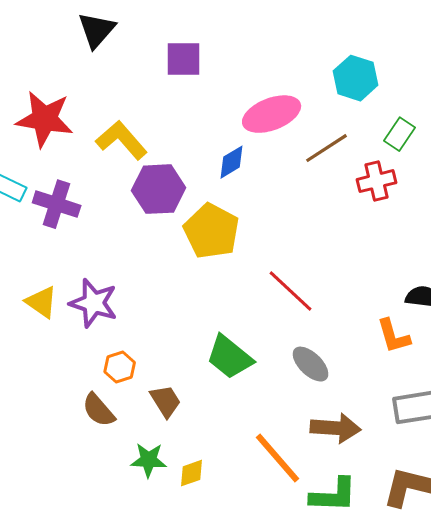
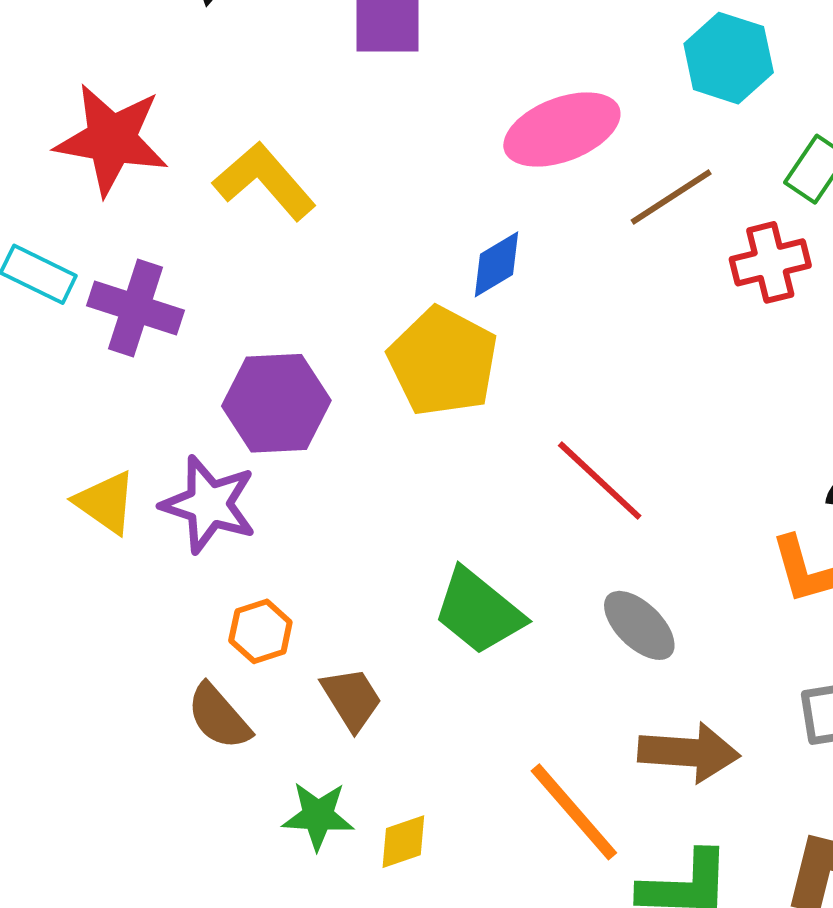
blue diamond: (232, 162) -> (496, 264), moved
purple hexagon: (159, 189) -> (276, 403), moved

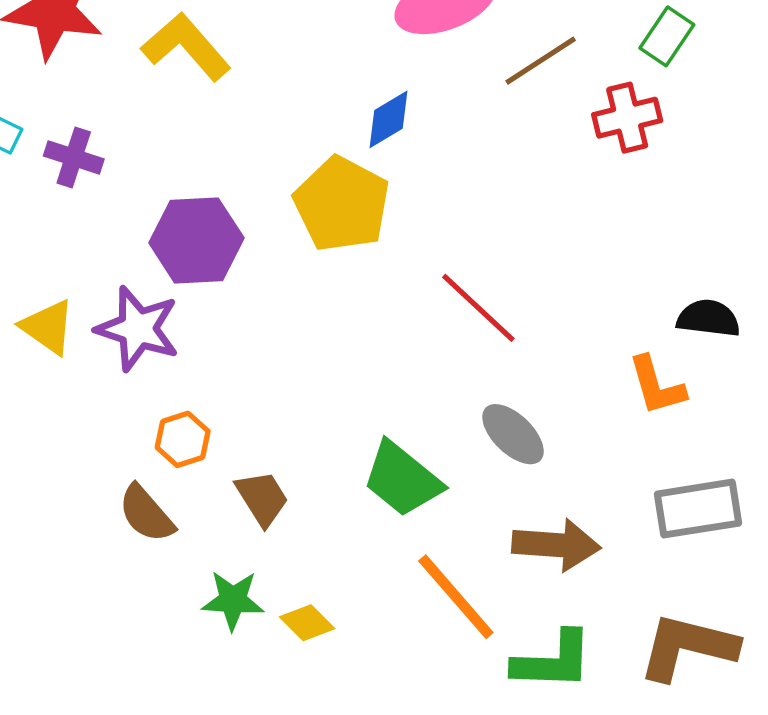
purple cross: (135, 308) -> (74, 157), size x0.7
green trapezoid: (479, 612) -> (402, 479), moved
yellow diamond: (403, 842) -> (307, 623), turned 64

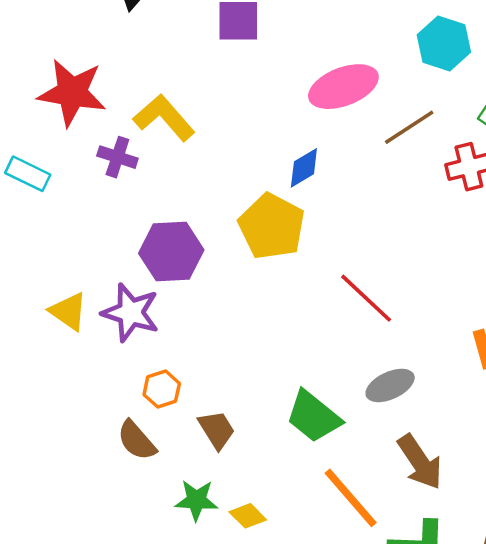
purple cross: (74, 157) -> (117, 157), moved
gray ellipse: (513, 434) -> (390, 385), turned -69
brown arrow: (556, 545) -> (420, 462), turned 52

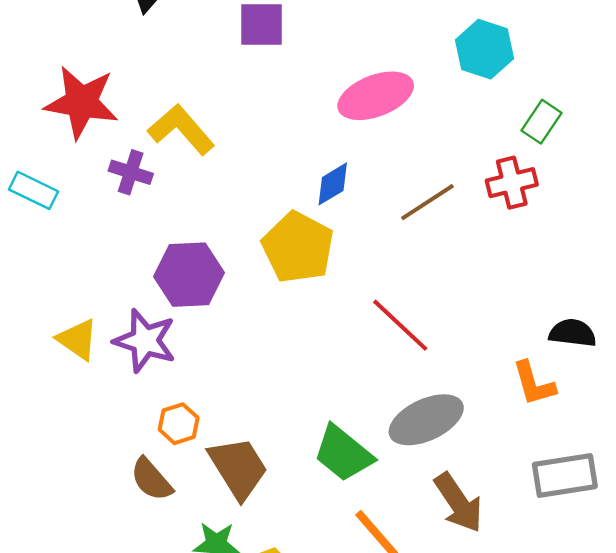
brown line: (409, 127) -> (427, 202), moved
gray ellipse: (390, 385) -> (426, 420), size x1.4
brown trapezoid: (217, 430) -> (238, 468), size x1.5

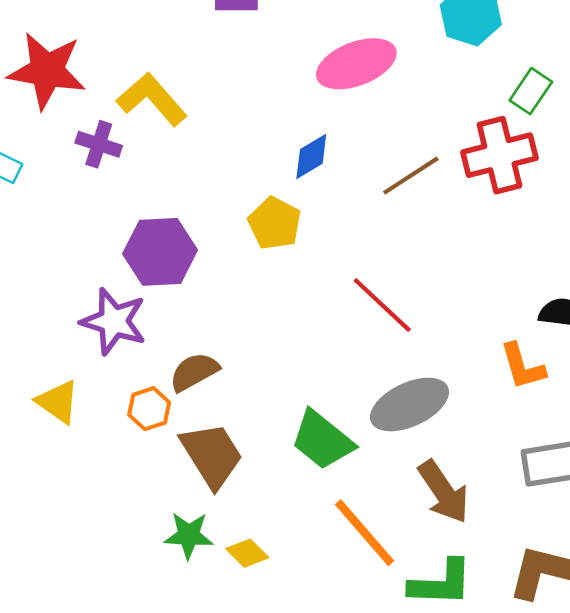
red cross: (512, 183) -> (499, 155), size x1.4
yellow pentagon: (298, 247) -> (275, 223), size x0.7
yellow triangle: (78, 339) -> (58, 402), moved
brown semicircle: (151, 479) -> (194, 372), moved, turned 102

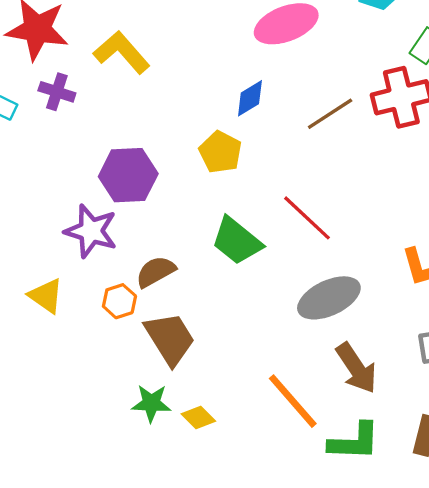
purple cross: (99, 144) -> (57, 92), moved
green trapezoid: (322, 440) -> (237, 241), moved

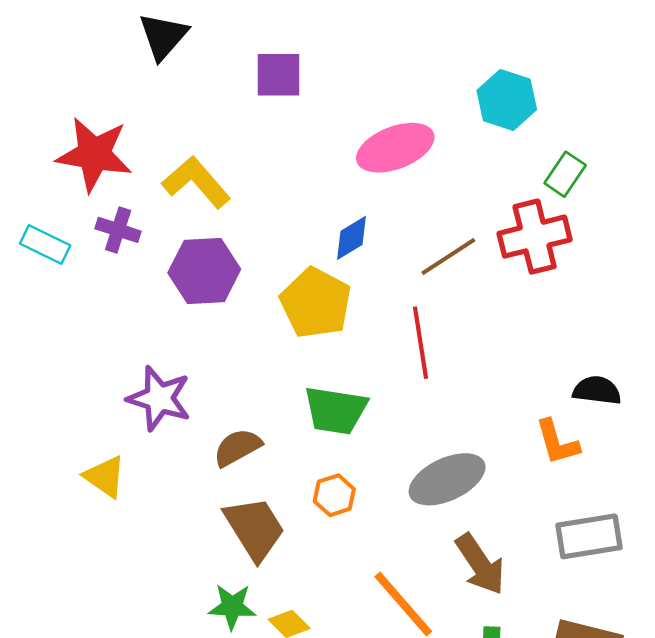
yellow pentagon: (220, 152) -> (316, 303), size x1.4
purple hexagon: (128, 175) -> (204, 271), moved
red line: (307, 218) -> (421, 343), moved, turned 38
green trapezoid: (237, 241) -> (336, 410), turned -30
orange hexagon: (119, 301) -> (334, 495), moved

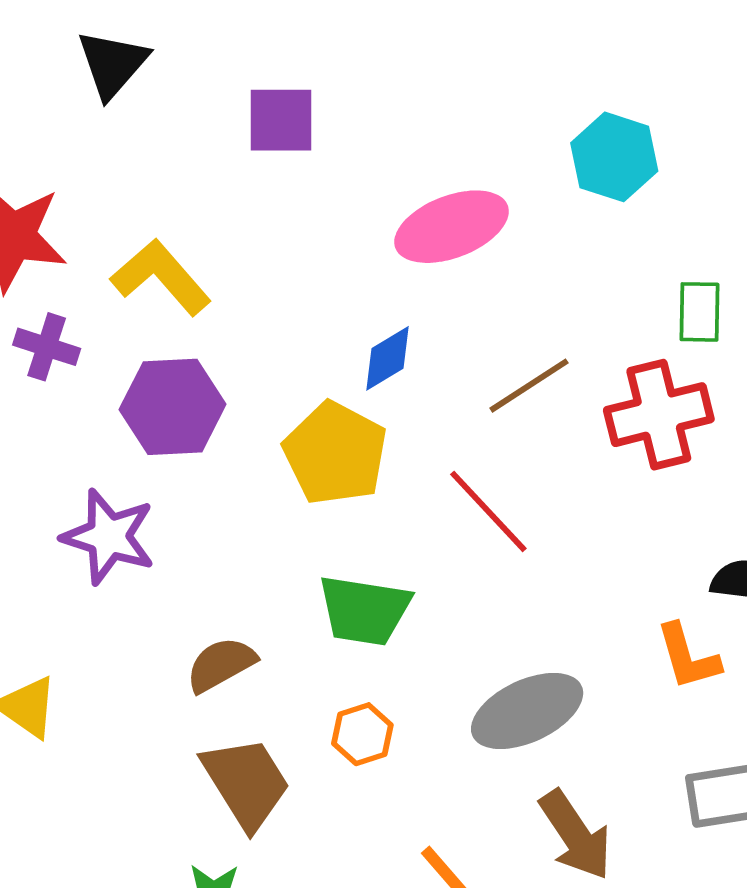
green rectangle: (565, 174) -> (699, 312), moved, turned -33
red cross: (535, 237) -> (659, 415), moved
red line: (421, 343) -> (488, 511), turned -34
purple star: (159, 398) -> (109, 537), moved

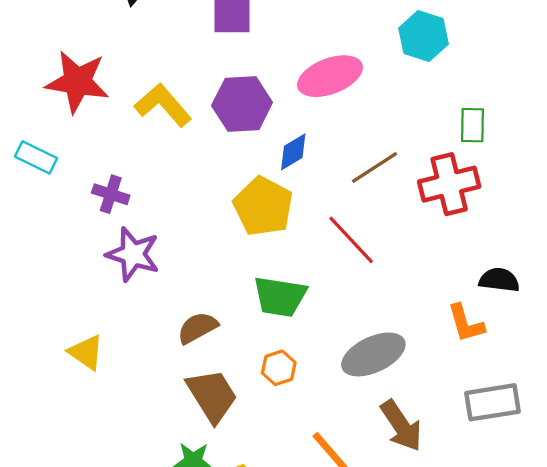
purple cross: (47, 347) -> (111, 194), moved
purple hexagon: (173, 407) -> (242, 104), moved

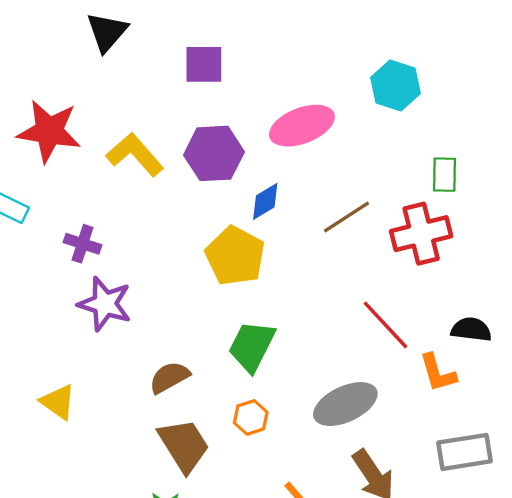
red line: (351, 240) -> (385, 325), moved
green trapezoid: (280, 297) -> (252, 346), turned 108

